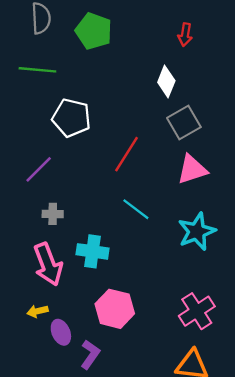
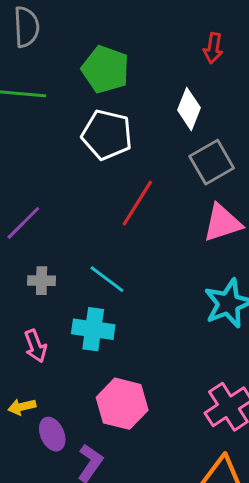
green pentagon: (94, 31) -> (105, 69), moved
white pentagon: (71, 118) -> (107, 135), moved
cyan line: (136, 209) -> (107, 279), moved
pink arrow: (48, 264) -> (35, 346), size x0.6

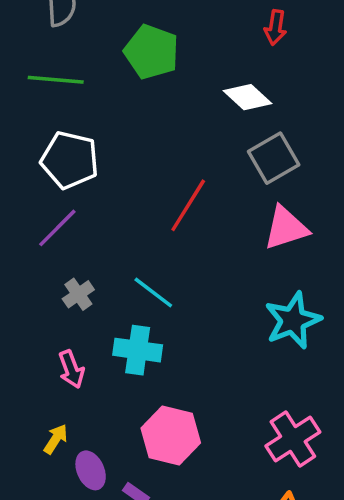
white diamond: (189, 109) -> (248, 97), turned -69
white pentagon: (107, 135) -> (70, 160), moved
gray cross: (42, 281) -> (78, 294), turned -36
yellow arrow: (22, 407) -> (56, 439), turned 136

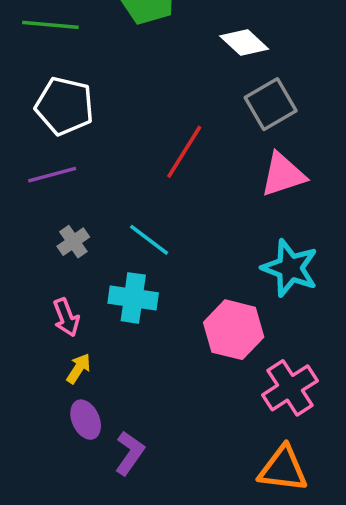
purple line: (57, 228) -> (52, 175), turned 30
cyan star: (293, 320) -> (290, 268), turned -30
pink hexagon: (171, 436) -> (234, 330), moved
yellow arrow: (56, 439) -> (79, 368), moved

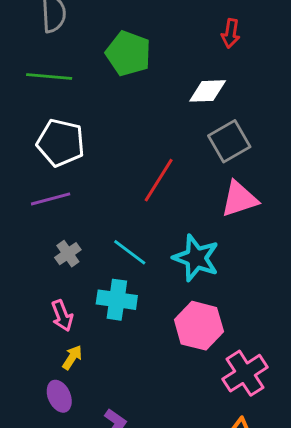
white diamond: (244, 42) -> (208, 91), turned -45
cyan star: (290, 268) -> (196, 258), moved
purple ellipse: (86, 420) -> (59, 396), moved

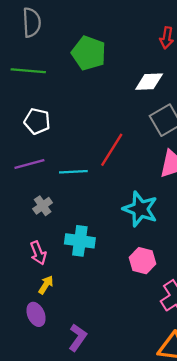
white pentagon: (61, 143) -> (37, 121), size x0.7
cyan line: (130, 252) -> (73, 172), moved, turned -40
pink hexagon: (199, 326) -> (142, 261), size x0.7

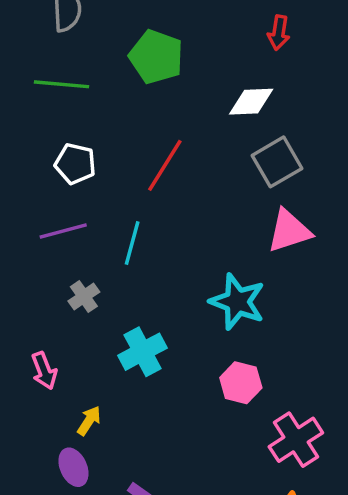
red line: (112, 150) -> (165, 165), moved
cyan line: (73, 172) -> (132, 243), turned -72
cyan cross: (80, 241) -> (142, 352), turned -36
pink arrow: (38, 253) -> (44, 371), moved

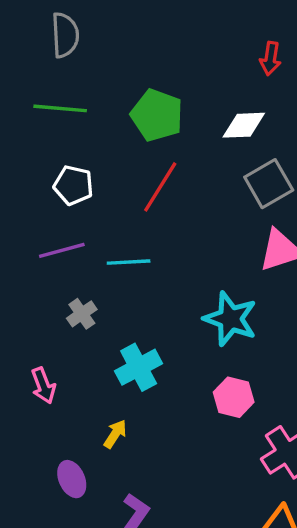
green pentagon: (156, 57) -> (157, 115), moved
cyan line: (132, 243) -> (129, 262), turned 72
yellow arrow: (89, 421) -> (115, 434), moved

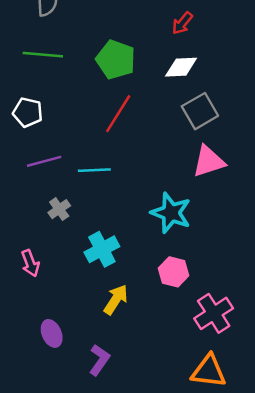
red arrow: (270, 58) -> (182, 23), moved, turned 30
white pentagon: (73, 185) -> (28, 112), moved
yellow arrow: (115, 434) -> (116, 300), moved, size x1.4

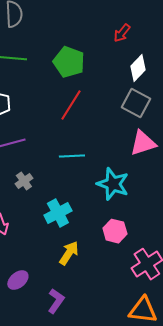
white diamond: (181, 67) -> (138, 68), moved, turned -44
gray square: (200, 111) -> (136, 103), turned -32
cyan line: (94, 170) -> (72, 156), moved
purple ellipse: (52, 333) -> (18, 280), turned 75

